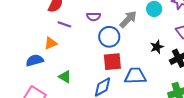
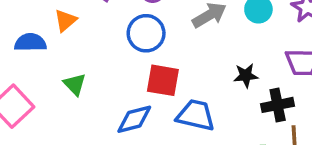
blue circle: (109, 37) -> (146, 33), moved
orange triangle: (51, 43) -> (66, 20), turned -32

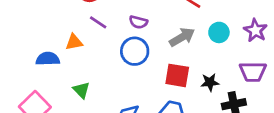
orange triangle: (66, 20) -> (74, 42), turned 30
red square: (163, 80) -> (177, 75), moved

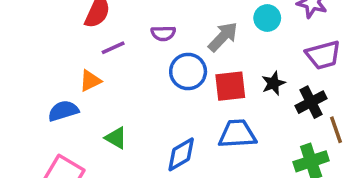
purple line: (98, 22) -> (113, 48), turned -42
blue circle: (135, 51) -> (188, 71), moved

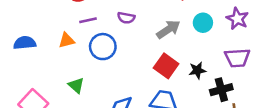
blue circle: (188, 71) -> (103, 47), moved
red square: (230, 86) -> (166, 66), turned 30
blue semicircle: (63, 111) -> (25, 43), moved

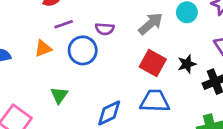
purple semicircle: (126, 18) -> (105, 29), moved
green triangle: (76, 85) -> (59, 95), turned 30

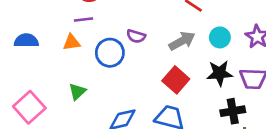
purple line: (64, 24) -> (84, 19), moved
black star: (187, 64) -> (220, 73), moved, size x1.4

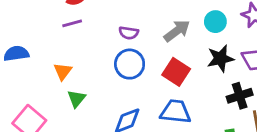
orange triangle: (72, 42) -> (63, 71), moved, turned -36
blue circle: (110, 53) -> (130, 64), moved

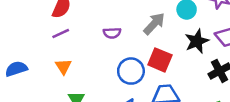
blue circle: (130, 64) -> (131, 71), moved
orange triangle: (63, 71) -> (63, 66), moved

